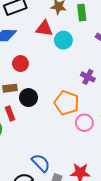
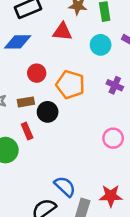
cyan circle: (63, 40) -> (101, 45), moved
orange pentagon: (67, 103) -> (70, 85), moved

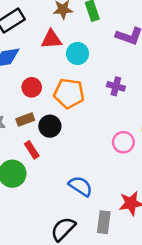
cyan circle: (101, 45) -> (78, 53), moved
blue semicircle: (65, 186) -> (81, 186), moved

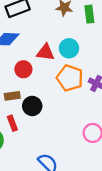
red triangle: (51, 39) -> (46, 52), moved
orange pentagon: (69, 93) -> (70, 78), moved

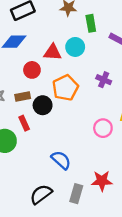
green rectangle: (89, 14) -> (91, 23), moved
orange pentagon: (70, 78) -> (65, 88), moved, turned 30

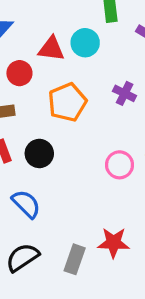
black circle: (43, 105) -> (39, 153), moved
blue semicircle: (61, 160) -> (26, 204), moved

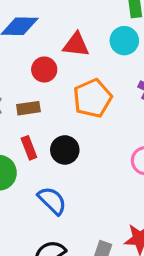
cyan circle: (85, 43) -> (124, 41), moved

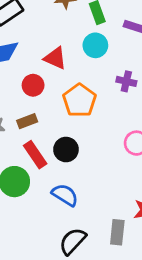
red triangle: (76, 45) -> (55, 58), turned 30
red rectangle: (29, 148) -> (35, 155), size x1.4

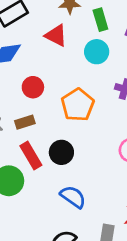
red triangle: (55, 58) -> (56, 35), moved
blue semicircle: (65, 195) -> (73, 197), moved

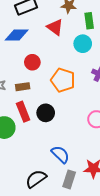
orange pentagon: (78, 105) -> (63, 80), turned -30
blue semicircle: (73, 197) -> (60, 154), moved

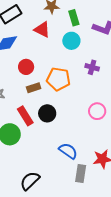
brown rectangle: (23, 87) -> (34, 88), moved
black semicircle: (36, 179) -> (30, 181), moved

